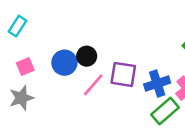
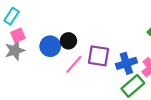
pink square: (25, 67) -> (18, 35), moved
gray star: (21, 98) -> (15, 50), moved

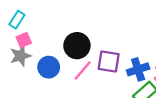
black circle: (68, 41) -> (77, 46), size x1.5
blue circle: (50, 46) -> (49, 67), moved

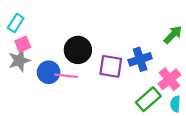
blue cross: (138, 69) -> (140, 59), moved
pink line: (83, 71) -> (66, 76), moved, turned 55

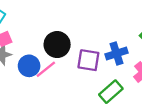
pink line: (66, 76) -> (46, 69), turned -45
green rectangle: (148, 99) -> (111, 92), moved

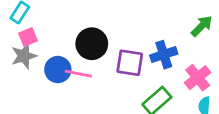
pink line: (46, 69) -> (78, 74), turned 50

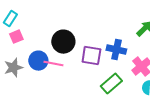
blue cross: (164, 55) -> (116, 50), turned 30
gray star: (24, 56) -> (13, 68), moved

